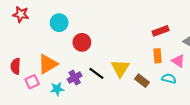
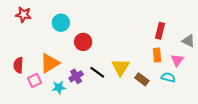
red rectangle: (161, 31) -> (160, 31), turned -56
pink triangle: (178, 61) -> (177, 60), turned 32

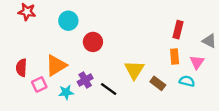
black line: (97, 72) -> (109, 89), moved

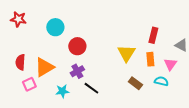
red semicircle: (21, 68) -> (20, 62), moved
yellow triangle: (134, 70) -> (126, 53), moved
purple cross: (85, 80) -> (77, 71), moved
cyan star: (66, 92) -> (62, 91), moved

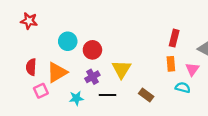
cyan circle: (55, 27) -> (68, 41), moved
yellow triangle: (126, 53) -> (121, 69), moved
brown rectangle: (135, 83) -> (146, 95), moved
black line: (91, 88) -> (107, 95), turned -35

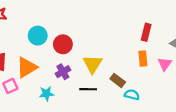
cyan semicircle: (183, 87) -> (132, 95), moved
black line: (107, 95) -> (88, 89), moved
brown rectangle: (146, 95) -> (118, 80), moved

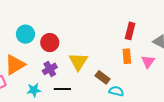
black line: (88, 89) -> (62, 89), moved

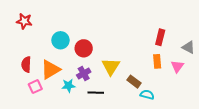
cyan star: (34, 90) -> (69, 86), moved

